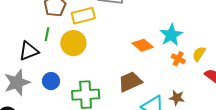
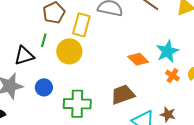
yellow rectangle: (83, 16) -> (81, 25), turned -65

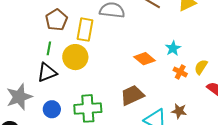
cyan star: (167, 51) -> (173, 48), size x0.7
black triangle: (24, 56) -> (47, 72), moved
blue circle: (44, 87) -> (52, 109), moved

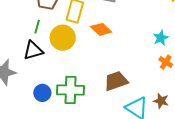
orange diamond: (144, 59) -> (101, 29), moved
blue circle: (52, 109) -> (42, 93), moved

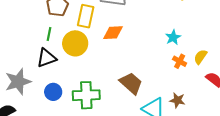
orange diamond: (101, 29) -> (113, 33), turned -45
brown trapezoid: (116, 81) -> (131, 83), turned 65
blue circle: (42, 93) -> (53, 92), moved

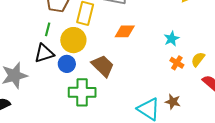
orange diamond: (113, 33) -> (125, 31), moved
brown trapezoid: (131, 83) -> (103, 66), moved
blue circle: (53, 92) -> (67, 64), moved

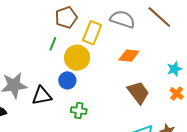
black triangle: (44, 53) -> (42, 96), moved
brown trapezoid: (103, 66) -> (138, 93), moved
green cross: (82, 92) -> (79, 111), size x0.6

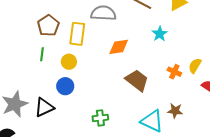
yellow circle: (77, 58) -> (69, 62), size x0.6
cyan star: (174, 69) -> (160, 34), moved
green cross: (79, 111) -> (100, 118), moved

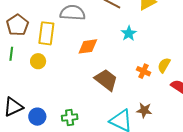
blue circle: (65, 86) -> (37, 117), moved

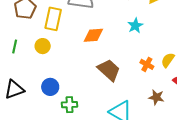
green line: (11, 54) -> (15, 46), moved
brown star: (144, 110) -> (156, 97), moved
blue circle: (37, 117) -> (50, 87), moved

